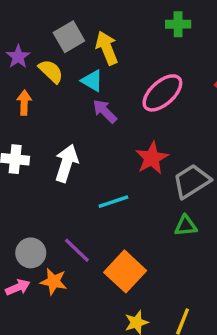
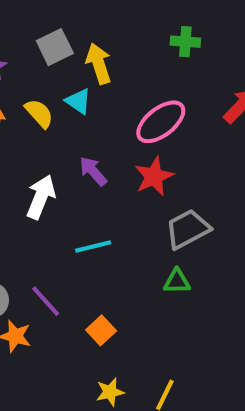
yellow semicircle: (51, 71) -> (39, 113), moved
purple arrow: (105, 111) -> (93, 171), moved
red star: (152, 158) -> (154, 176), moved
orange square: (125, 271) -> (101, 330), size x0.6

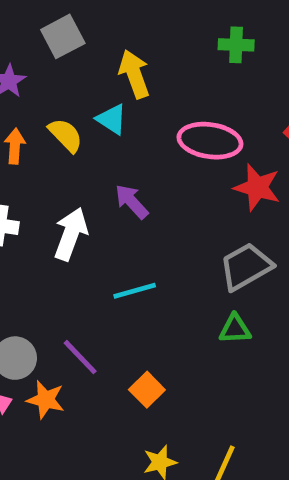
gray square: (55, 47) -> (63, 36), moved
pink ellipse: (161, 122) -> (210, 141), turned 48
red star: (154, 176) -> (257, 187), moved, turned -30

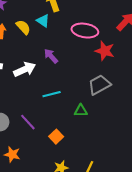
white arrow: (71, 234) -> (25, 69), turned 45
green triangle: (235, 329) -> (81, 111), moved
orange star: (46, 400) -> (12, 154), moved

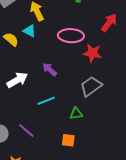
purple arrow: (51, 56) -> (50, 69), moved
orange square: (56, 137) -> (68, 140), moved, turned -32

